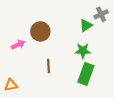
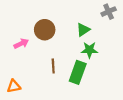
green triangle: (86, 25) -> (83, 30), moved
green rectangle: (86, 74) -> (78, 72), moved

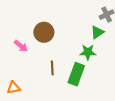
green triangle: (83, 30) -> (97, 32), moved
pink arrow: (21, 44) -> (21, 46), turned 64

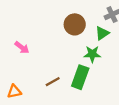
brown circle: (44, 32) -> (75, 24), moved
brown line: (52, 68) -> (53, 82), moved, turned 64

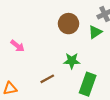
green star: (92, 54) -> (72, 61), moved
green rectangle: (80, 77) -> (88, 84), moved

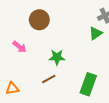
brown circle: (69, 24) -> (39, 20), moved
green star: (72, 61) -> (57, 57), moved

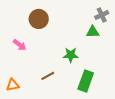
green triangle: (95, 33) -> (93, 32), turned 32
green star: (57, 57) -> (71, 55), moved

